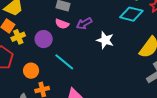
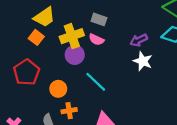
purple arrow: (84, 23) -> (139, 40), moved
yellow cross: (18, 37) -> (72, 36), moved, size x1.5

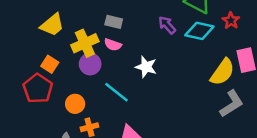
orange square: (36, 37) -> (50, 64), moved
purple arrow: (139, 40) -> (167, 25), moved, turned 78
white star: (143, 61) -> (146, 67), moved

